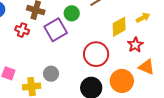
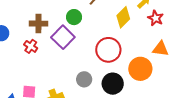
red cross: (22, 30) -> (31, 46), turned 32
red star: (135, 45) -> (155, 18), moved
gray circle: (51, 74) -> (84, 79), moved

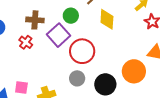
yellow diamond: (123, 17) -> (107, 19), moved, turned -45
red circle: (108, 50) -> (82, 51), moved

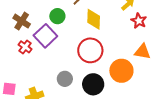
brown cross: (35, 20) -> (22, 21), turned 30
red cross: (26, 42) -> (25, 47), moved
red circle: (82, 51) -> (90, 50), moved

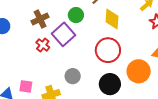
brown cross: (22, 21) -> (40, 19), turned 30
gray circle: (65, 79) -> (73, 76), moved

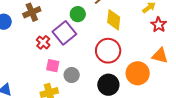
brown cross: (40, 19) -> (32, 12), moved
pink square: (26, 86) -> (53, 66), moved

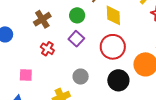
brown cross: (32, 12) -> (42, 19), moved
purple square: (64, 33) -> (76, 39), moved, size x0.7
pink square: (53, 66) -> (26, 75), moved

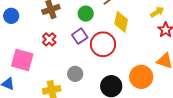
red circle: (113, 47) -> (103, 44), moved
pink square: (26, 75) -> (22, 60), size x1.6

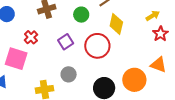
purple square: (80, 36) -> (66, 42), moved
red cross: (49, 39) -> (31, 37), moved

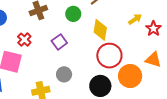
yellow arrow: (153, 16) -> (135, 19), moved
yellow diamond: (116, 24) -> (100, 30), moved
red circle: (97, 46) -> (109, 56), moved

